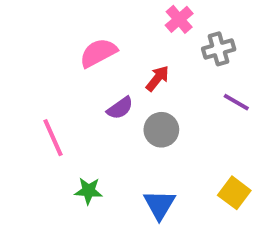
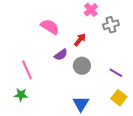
pink semicircle: (98, 53) -> (50, 27), turned 60
purple line: (236, 102) -> (116, 73), moved
green star: (88, 191) -> (21, 95), moved

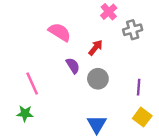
purple semicircle: (61, 55) -> (73, 66), turned -88
purple line: (116, 73) -> (139, 87), turned 64

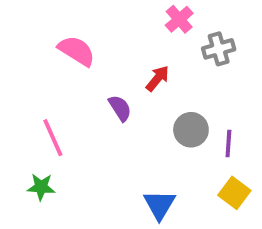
pink semicircle: (60, 32) -> (77, 51), moved
gray circle: (98, 79) -> (191, 130), moved

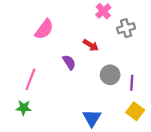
pink semicircle: (77, 51) -> (44, 29), turned 95
red arrow: (157, 78) -> (91, 45), turned 84
pink line: (53, 138) -> (30, 79), turned 45

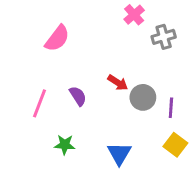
red arrow: (91, 45) -> (118, 83), moved
purple semicircle: (69, 62) -> (78, 96), moved
green star: (24, 108) -> (65, 145), moved

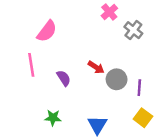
gray cross: (164, 37) -> (133, 30), turned -36
pink line: (40, 103) -> (31, 65), moved, turned -30

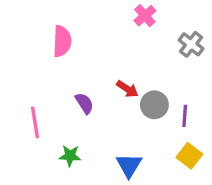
gray cross: (133, 30) -> (191, 44), moved
pink semicircle: (47, 31) -> (62, 41), turned -35
pink line: (31, 65) -> (35, 122), moved

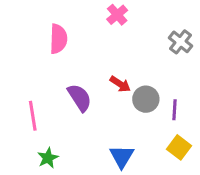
pink cross: (145, 16) -> (117, 15), moved
purple semicircle: (84, 103) -> (80, 98), size x1.4
green star: (70, 156) -> (48, 158), moved, turned -30

